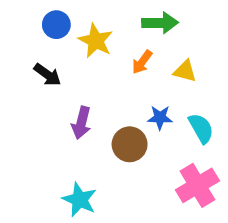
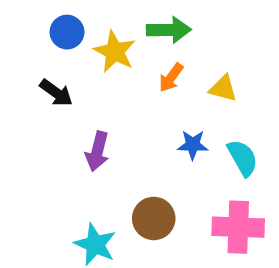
green arrow: (160, 23) -> (169, 30), moved
brown circle: (130, 144) -> (154, 218), moved
pink cross: (197, 185) -> (238, 227), turned 33

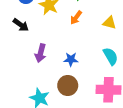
yellow triangle: (223, 88) -> (110, 23), moved
blue star: (193, 145) -> (71, 59), moved

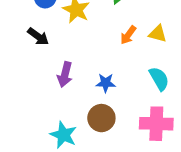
orange arrow: (76, 18) -> (128, 35), moved

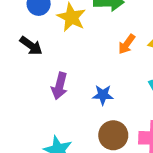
brown circle: (101, 118) -> (113, 135), moved

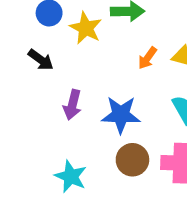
blue star: (103, 95) -> (121, 115), size x1.6

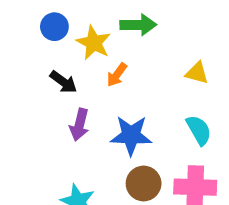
orange arrow: (147, 58) -> (117, 75), moved
black arrow: (41, 60) -> (63, 82), moved

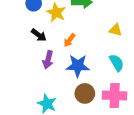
orange arrow: (117, 75) -> (69, 40), moved

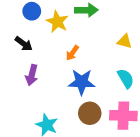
black arrow: (39, 35) -> (24, 44), moved
purple arrow: (48, 60) -> (32, 75), moved

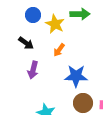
orange arrow: (72, 53) -> (59, 50), moved

